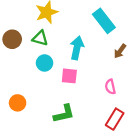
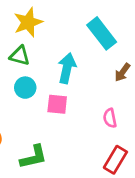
green L-shape: (64, 114) -> (34, 157), moved

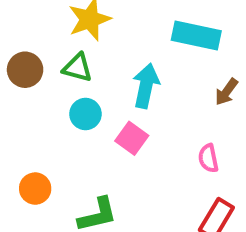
cyan rectangle: (102, 33) -> (196, 35), turned -40
pink square: (57, 104) -> (132, 138), turned 30

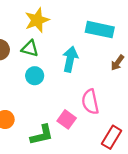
pink square: (132, 138) -> (67, 119), moved
pink semicircle: (208, 158) -> (90, 102), moved, size x1.5

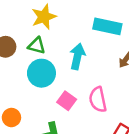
cyan circle: (35, 76) -> (41, 73), size x1.5
pink square: (67, 119) -> (67, 101), moved

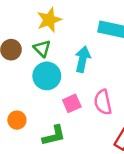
green triangle: (37, 46) -> (42, 48), turned 30
pink square: (67, 101) -> (72, 103), turned 30

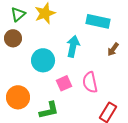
green triangle: (42, 48) -> (18, 14), moved, turned 35
orange circle: (17, 120) -> (18, 97), size x1.5

